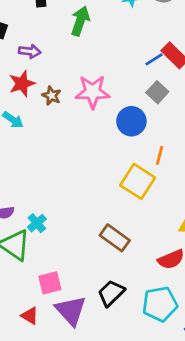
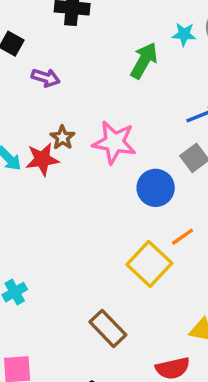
green arrow: (80, 21) -> (144, 61), moved
red star: (22, 84) -> (42, 159), moved
orange line: (160, 155) -> (183, 237), turned 30

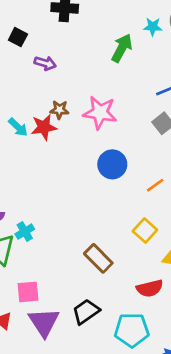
brown star: (62, 137) -> (59, 110), turned -30
blue circle: (156, 188) -> (112, 164), moved
yellow square: (149, 264) -> (145, 231), moved, size x0.7

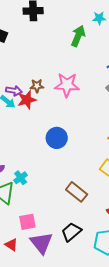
purple arrow: (45, 63) -> (14, 91), moved
blue circle: (112, 164) -> (57, 138), moved

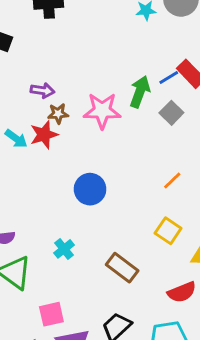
green arrow: (78, 36) -> (140, 92), moved
purple arrow: (14, 91) -> (43, 91), moved
cyan cross: (21, 178) -> (64, 249), moved

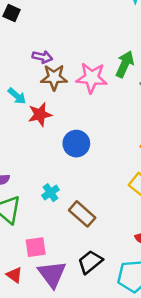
brown star: (58, 114) -> (54, 77), size x1.5
red star: (44, 135) -> (40, 114), moved
brown rectangle: (122, 268) -> (82, 214), moved

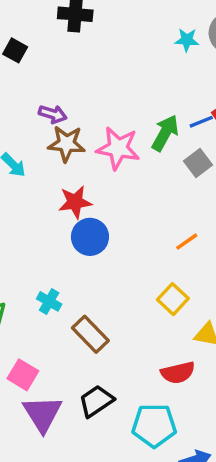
red star: (40, 114) -> (75, 202), moved
cyan cross: (50, 193) -> (49, 301), turned -30
pink square: (36, 247) -> (23, 375), turned 35

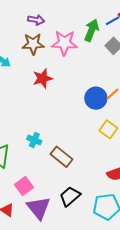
purple arrow: (53, 114) -> (36, 20), moved
blue circle: (90, 237) -> (96, 98), moved
pink square: (23, 375) -> (24, 186), turned 30

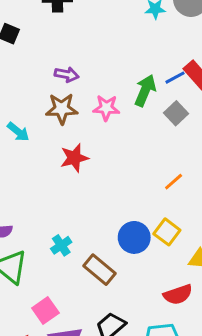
pink star: (64, 43) -> (106, 108), size x0.7
blue circle: (96, 98) -> (134, 237), moved
cyan cross: (34, 140) -> (61, 245), turned 32

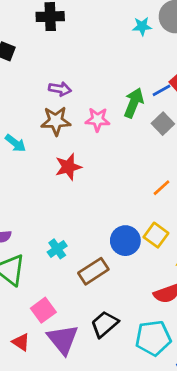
brown rectangle: (100, 270) -> (93, 271), turned -72

